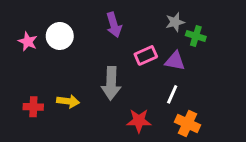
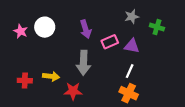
purple arrow: (114, 25) -> (86, 29), moved
green cross: (196, 36) -> (157, 27), moved
red star: (139, 121) -> (73, 91), moved
orange cross: (188, 123) -> (129, 93), moved

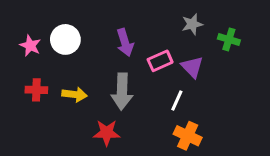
purple triangle: (132, 46) -> (192, 67), turned 35
white line: (130, 71) -> (177, 101), moved
yellow arrow: (51, 76) -> (75, 94), moved
red cross: (25, 81) -> (36, 90), moved

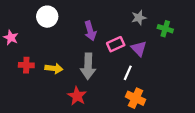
white circle: (65, 39) -> (47, 17), moved
pink star: (30, 46) -> (11, 38), moved
red star: (107, 133) -> (77, 96), turned 30

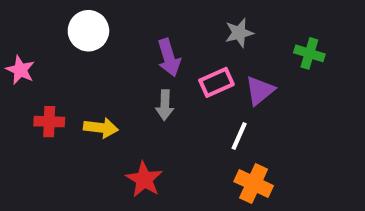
gray star: (139, 18) -> (239, 33), moved
purple triangle: (139, 49) -> (260, 91), turned 35
gray arrow: (88, 66) -> (165, 105), moved, size x0.6

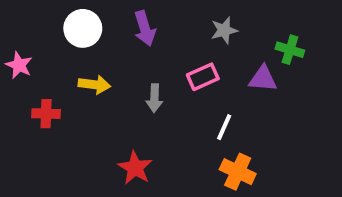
purple arrow: (169, 58) -> (145, 28), moved
purple triangle: (260, 91) -> (263, 79), moved, turned 44
yellow arrow: (101, 128) -> (94, 85), moved

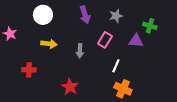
purple arrow: (145, 28) -> (85, 15), moved
pink rectangle: (203, 77) -> (105, 40), turned -35
red cross: (46, 114) -> (29, 70), moved

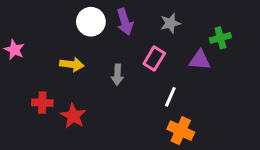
white circle: (43, 15) -> (91, 22), moved
green cross: (150, 26) -> (220, 38), turned -32
red star: (70, 87) -> (73, 116), moved

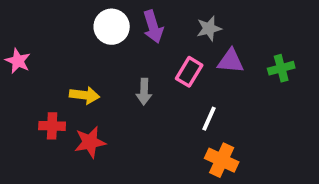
green cross: (220, 38) -> (281, 68), moved
purple triangle: (200, 60) -> (231, 61), moved
yellow arrow: (72, 64) -> (85, 95), moved
red star: (73, 116) -> (90, 142), turned 30

